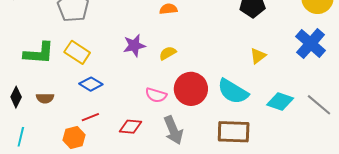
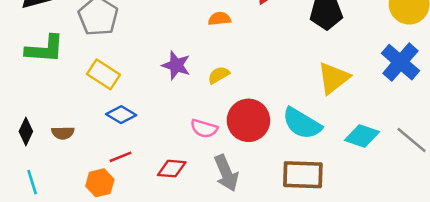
purple star: (134, 45) -> (176, 65), turned 30
green L-shape: (39, 53) -> (45, 49), moved
yellow triangle: (258, 56) -> (334, 78), size x1.6
cyan line: (21, 137) -> (32, 182), turned -30

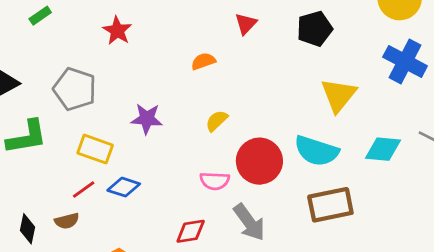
purple star: (176, 65) -> (147, 119), moved
red line: (120, 157) -> (84, 189), moved

